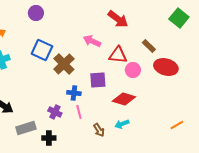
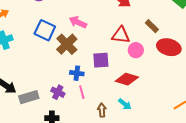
pink arrow: (92, 41) -> (78, 22), moved
cyan arrow: (122, 124) -> (125, 104), turned -120
gray rectangle: (26, 128) -> (29, 97), moved
brown arrow: (99, 130) -> (102, 110), turned -152

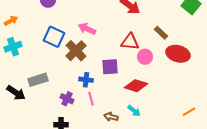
gray rectangle: (29, 97) -> (38, 80), moved
brown arrow: (102, 110) -> (111, 117), turned -72

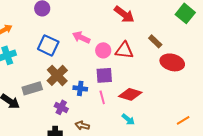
brown cross: (76, 51) -> (57, 75), moved
pink circle: (145, 57) -> (103, 50), moved
pink line: (91, 99) -> (102, 97), moved
brown arrow: (111, 117) -> (82, 125), moved

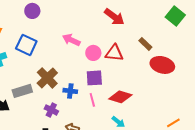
blue square: (48, 45) -> (26, 45), moved

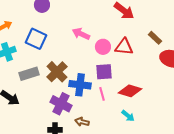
gray rectangle: (22, 91) -> (29, 74), moved
blue cross: (70, 91) -> (80, 85), size x1.5
purple cross: (51, 110) -> (61, 104), size x1.5

